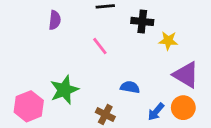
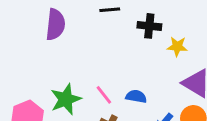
purple semicircle: (55, 20) -> (55, 24), size x1.5
pink line: (100, 46) -> (104, 95), moved

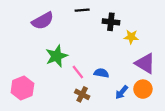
purple semicircle: (55, 24) -> (43, 21), turned 55
green star: (66, 99) -> (57, 56), moved

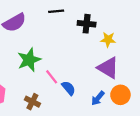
purple triangle: (145, 63) -> (108, 68), moved
blue semicircle: (101, 73) -> (69, 88), moved, turned 40
brown cross: (82, 94) -> (32, 102), moved

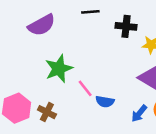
blue semicircle: (69, 88) -> (105, 102), turned 140
brown cross: (32, 102) -> (47, 112), moved

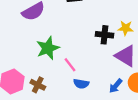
black cross: (126, 26) -> (104, 35), moved
blue semicircle: (105, 102) -> (81, 84), moved

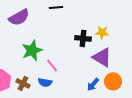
blue semicircle: (81, 84) -> (45, 82), moved

